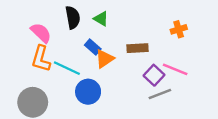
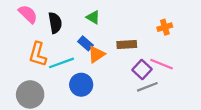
black semicircle: (73, 18) -> (55, 23), moved
pink semicircle: (41, 33) -> (28, 14), moved
cyan line: (67, 68) -> (62, 63), turned -45

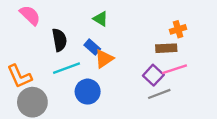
black semicircle: (55, 23) -> (59, 40), moved
brown rectangle: (127, 44) -> (166, 48), moved
orange L-shape: (38, 54) -> (19, 76), moved, turned -40
pink line: (162, 64) -> (174, 69), turned -40

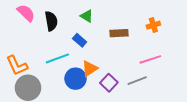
black semicircle: (59, 40) -> (51, 21), moved
brown rectangle: (166, 48) -> (119, 33), moved
orange triangle: (104, 59) -> (90, 69), moved
purple square: (153, 75) -> (109, 83), moved

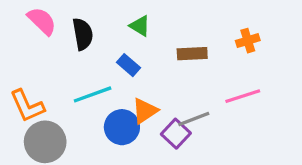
gray line: (137, 81) -> (194, 119), moved

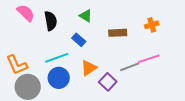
gray line: (194, 119) -> (130, 67), moved
blue circle: (122, 127) -> (59, 78), moved

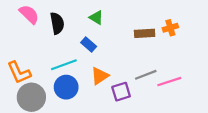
brown rectangle: (118, 33) -> (145, 33), moved
pink line: (149, 59) -> (169, 82), moved
purple square: (108, 82) -> (121, 92), turned 30

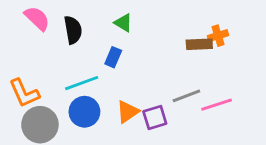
brown rectangle: (145, 33) -> (199, 44), moved
blue rectangle: (89, 45) -> (113, 57), turned 72
orange triangle: (100, 76) -> (128, 112), moved

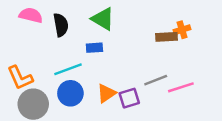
pink semicircle: (37, 18) -> (31, 15), turned -30
green triangle: (123, 23) -> (103, 19), size x1.5
blue rectangle: (113, 57) -> (94, 48), turned 63

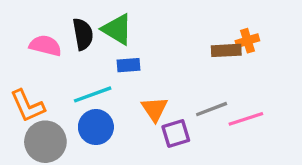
pink semicircle: (31, 15) -> (45, 46), moved
green triangle: (103, 19) -> (117, 29), moved
orange triangle: (106, 93) -> (155, 109), moved, turned -30

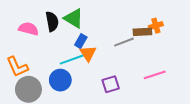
blue rectangle: (129, 65) -> (81, 41), turned -56
cyan line: (93, 94) -> (72, 60), moved
orange triangle: (155, 109) -> (88, 53), moved
gray line: (212, 109) -> (124, 42), moved

